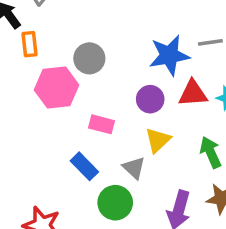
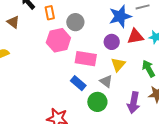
orange rectangle: (29, 44) -> (50, 13), moved
pink rectangle: (102, 124) -> (86, 59), size x1.5

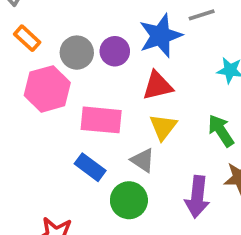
orange rectangle: (50, 13) -> (27, 38), turned -32
red triangle: (135, 36) -> (158, 86), moved
purple circle: (112, 42) -> (115, 51), moved

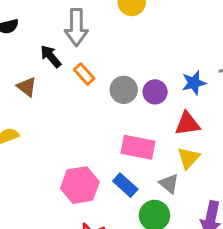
blue star: (160, 36) -> (194, 83), size x0.7
pink hexagon: (47, 89) -> (80, 185), moved

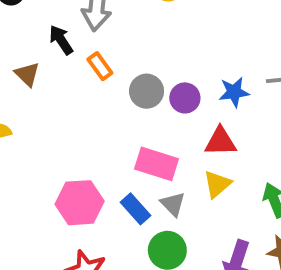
gray triangle: (169, 184) -> (173, 204), moved

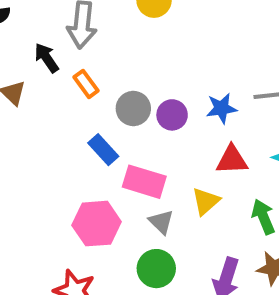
red triangle: (220, 142) -> (232, 160), moved
pink hexagon: (80, 203) -> (97, 224), moved
blue rectangle: (136, 209) -> (103, 150), moved

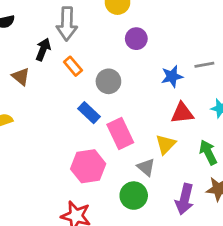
black arrow: (47, 58) -> (43, 49), turned 60
purple circle: (172, 115) -> (136, 39), moved
pink rectangle: (144, 182) -> (120, 133), turned 52
gray triangle: (161, 222) -> (146, 167), moved

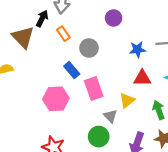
brown triangle: (21, 77) -> (23, 37), size x1.6
pink hexagon: (88, 166) -> (56, 99), moved

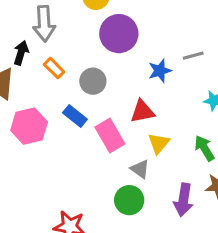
purple circle: (114, 18) -> (119, 34), size x1.6
red triangle: (142, 78) -> (142, 111), moved
pink hexagon: (56, 99) -> (29, 126), moved

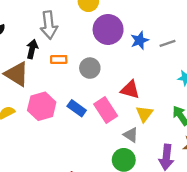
orange rectangle: (54, 68) -> (59, 59), turned -42
blue star: (160, 71) -> (140, 40), moved
red triangle: (142, 111) -> (130, 90), turned 30
blue rectangle: (75, 116) -> (77, 108), moved

